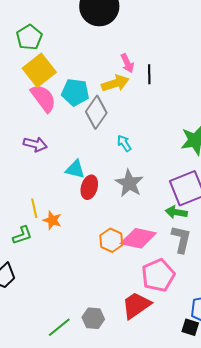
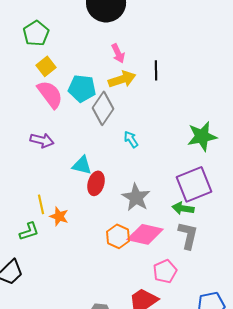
pink arrow: (127, 63) -> (118, 53), moved
yellow square: (39, 70) -> (46, 66), size x0.6
gray star: (129, 183) -> (136, 197), moved
pink pentagon: (158, 275) -> (165, 271), size x0.7

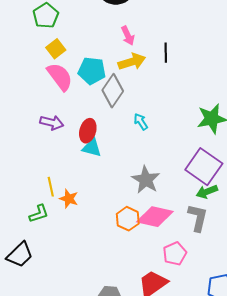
red ellipse: (96, 183) -> (88, 131), moved
purple square: (194, 184) -> (204, 167), turned -33
green arrow: (183, 208) -> (207, 192), moved, turned -30

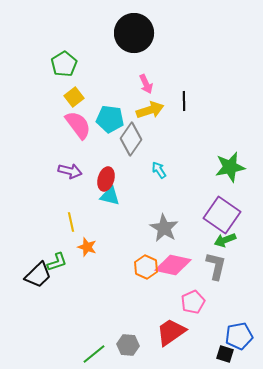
yellow line: (51, 187) -> (71, 222), moved
black trapezoid: (20, 255) -> (38, 275), moved

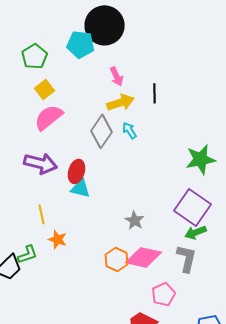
cyan pentagon: (110, 119) -> (80, 44), moved
pink semicircle: (78, 125) -> (48, 117), turned -92
cyan arrow: (159, 170) -> (130, 130), moved
purple arrow: (70, 171) -> (40, 163), size x1.4
gray star: (164, 228) -> (134, 220), size x0.7

